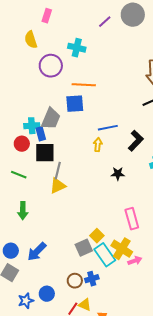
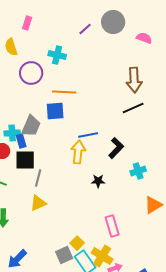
yellow arrow: (98, 145) -> (78, 152), size x1.6
yellow triangle: (58, 186) -> (38, 203), moved

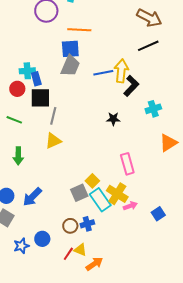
brown arrow: (134, 80) -> (149, 18), turned -60
gray trapezoid: (31, 126) -> (70, 66), moved
yellow arrow: (78, 152) -> (121, 71), moved

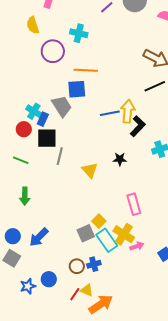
gray trapezoid: (70, 66) -> (62, 106), moved, turned -55
cyan cross: (27, 71) -> (34, 111), turned 35
blue rectangle: (36, 79) -> (43, 119), turned 40
yellow triangle: (53, 141) -> (90, 170), moved, turned -48
orange arrow: (94, 264) -> (101, 304), size x1.4

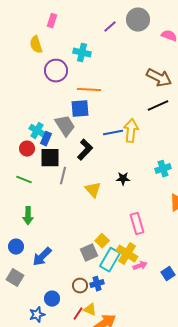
black L-shape: (138, 126) -> (85, 150), moved
blue circle: (13, 236) -> (16, 247), moved
cyan rectangle: (107, 240) -> (110, 260), turned 65
blue star: (28, 286) -> (37, 315), moved

